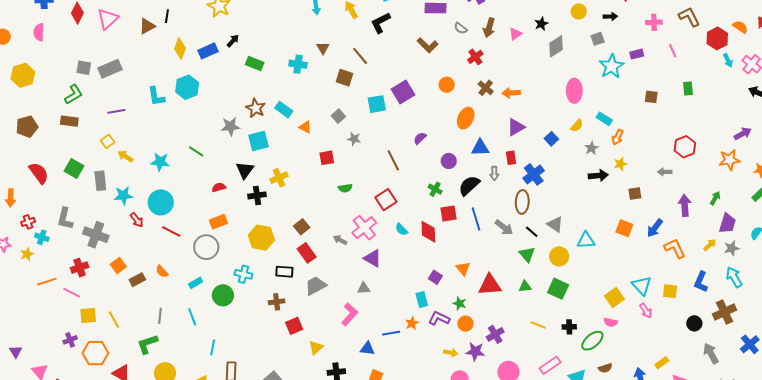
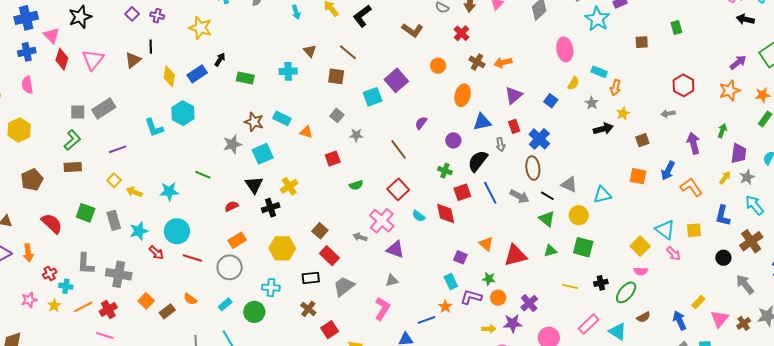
orange line: (47, 282) -> (83, 307), moved
brown cross: (277, 302) -> (308, 309), turned -35

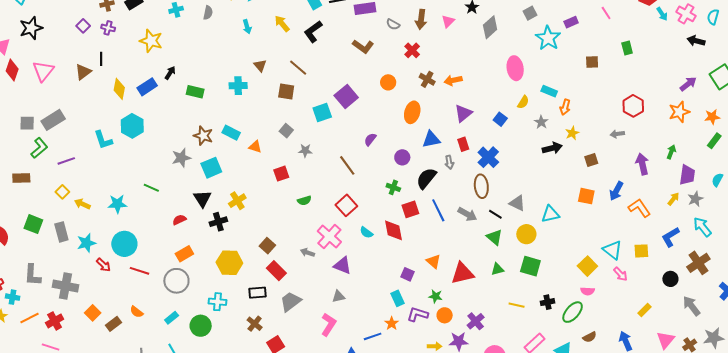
green L-shape: (72, 140) -> (39, 148), moved
blue L-shape: (723, 216) -> (670, 237), turned 45
yellow rectangle: (698, 302) -> (645, 310), moved

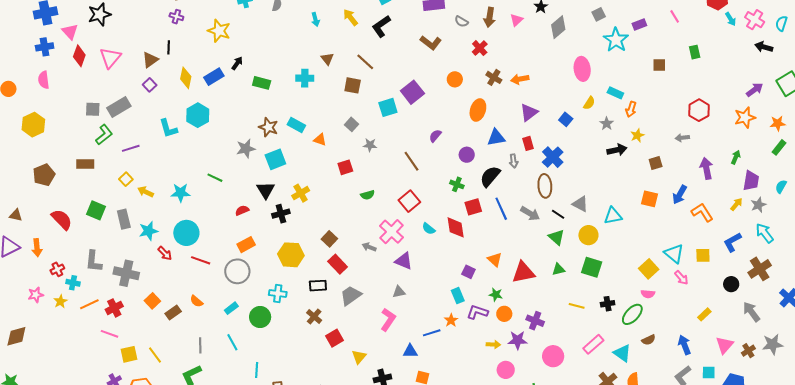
purple square: (83, 26) -> (150, 85), moved
purple cross: (476, 321) -> (535, 321), turned -30

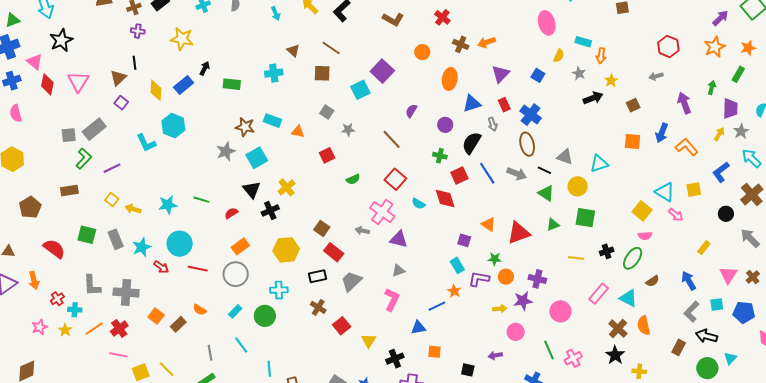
green rectangle: (779, 147) -> (738, 74), moved
green line: (215, 178) -> (201, 200), moved

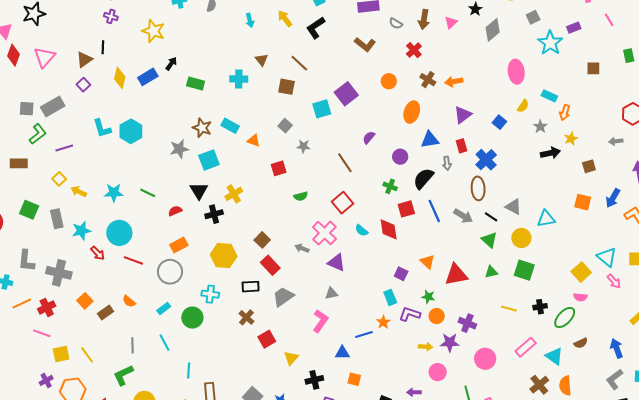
cyan hexagon: (173, 126) -> (131, 131), moved

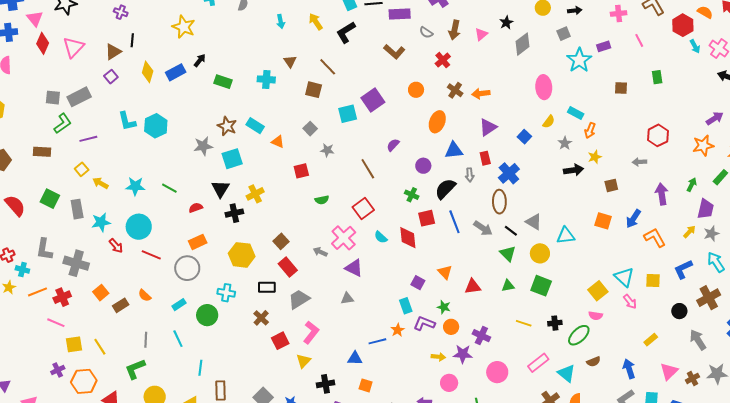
purple cross: (111, 16) -> (121, 12), moved
red triangle: (456, 275) -> (473, 287), size x0.7
pink L-shape: (320, 321) -> (311, 332), moved

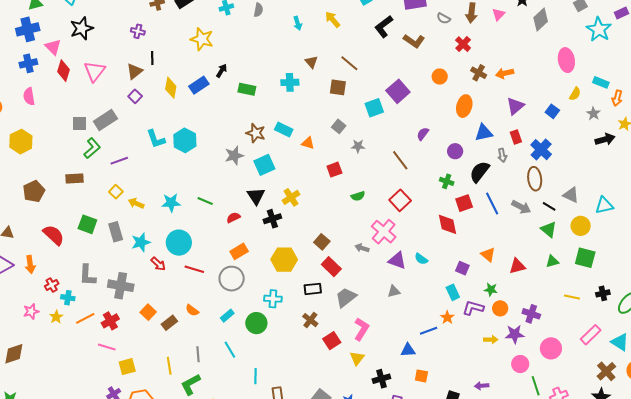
black L-shape: (346, 32) -> (384, 27), moved
cyan semicircle: (381, 237) -> (421, 259), moved
yellow line: (100, 347) -> (169, 366), moved, turned 30
pink circle: (449, 383) -> (520, 364), moved

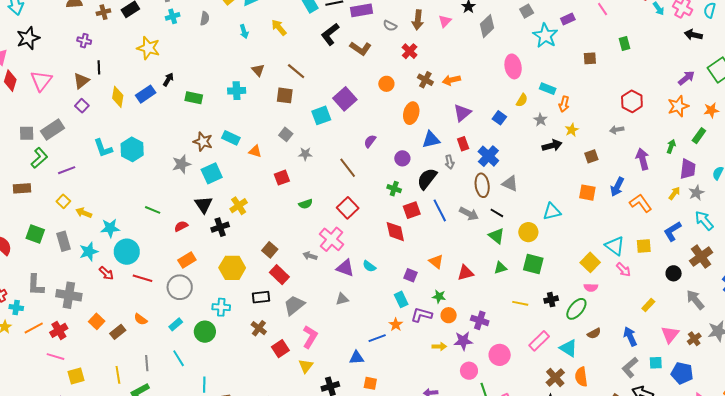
gray triangle: (571, 195) -> (510, 184), moved
cyan star: (171, 203) -> (110, 228), moved

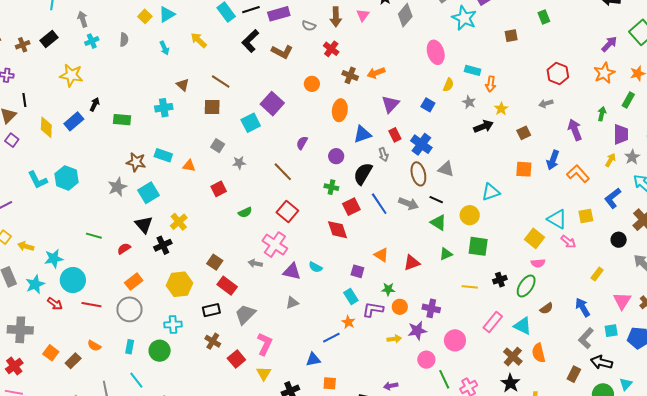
cyan rectangle: (176, 324) -> (130, 347), turned -32

